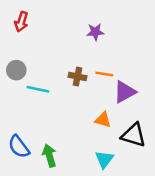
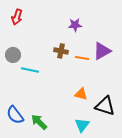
brown cross: (78, 76) -> (61, 51), moved
purple triangle: (125, 92) -> (102, 51), moved
green arrow: (49, 156) -> (39, 122), turned -30

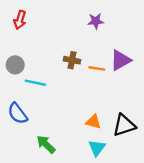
purple star: (75, 25) -> (96, 21), moved
orange triangle: (81, 94) -> (93, 122), moved
black triangle: (105, 106) -> (124, 125), turned -35
blue semicircle: (15, 115) -> (18, 113), moved

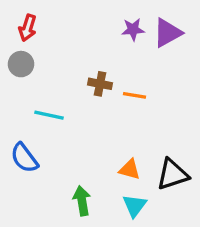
purple triangle: (121, 60) -> (168, 33), moved
gray circle: (15, 65) -> (21, 64), moved
green arrow: (46, 144) -> (82, 201), moved, turned 36

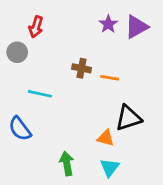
red arrow: (28, 28) -> (36, 27), moved
purple star: (133, 30) -> (108, 24), turned -30
black triangle: (172, 174) -> (128, 118), moved

